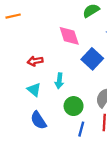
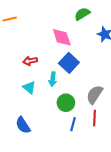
blue square: (92, 59) -> (69, 63), moved
blue semicircle: (38, 120) -> (23, 125), moved

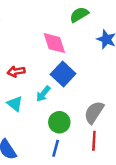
cyan arrow: (53, 79) -> (43, 94), turned 32
blue line: (73, 124) -> (56, 148), moved

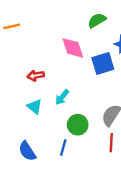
blue square: (63, 74) -> (103, 64), moved, turned 30
blue line: (56, 148) -> (63, 147), moved

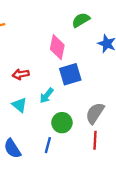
pink diamond: (73, 48) -> (57, 47), turned 30
blue square: (103, 64) -> (70, 74), moved

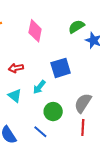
green semicircle: (81, 20) -> (76, 27), moved
pink diamond: (57, 47) -> (35, 31), moved
blue line: (48, 145) -> (40, 132), turned -64

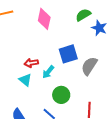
red arrow: (16, 68) -> (31, 63), moved
gray semicircle: (83, 103) -> (89, 66), moved

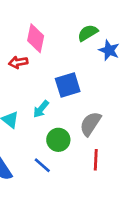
red arrow: (31, 63) -> (18, 62), moved
gray semicircle: (89, 66) -> (90, 124), moved

